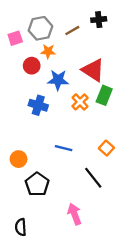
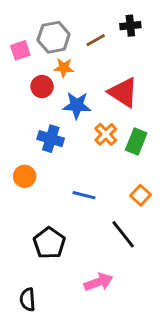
green rectangle: (104, 95) -> (136, 142), moved
orange circle: (18, 159) -> (25, 176), moved
pink arrow: (75, 214) -> (99, 282), turned 90

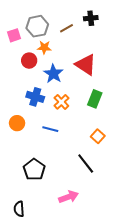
blue star: (77, 105) -> (53, 74), turned 30
orange cross: (106, 134) -> (61, 102), moved
blue line: (84, 195) -> (50, 129), moved

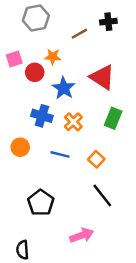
gray hexagon: (37, 26) -> (36, 18), moved
pink square: (14, 35) -> (14, 59), moved
orange square: (98, 136) -> (96, 159), moved

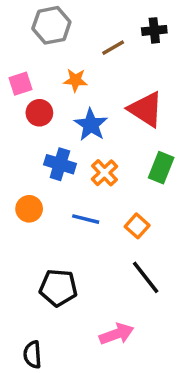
red circle: (35, 72) -> (39, 113), moved
black pentagon: (41, 203) -> (58, 288), turned -30

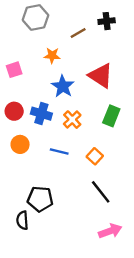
pink square: (21, 84) -> (14, 70), moved
red circle: (39, 113) -> (14, 111), moved
pink arrow: (117, 334) -> (110, 231), moved
black semicircle: (33, 355) -> (22, 220), moved

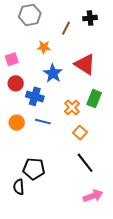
brown line: (78, 33) -> (66, 28), turned -32
red circle: (14, 111) -> (16, 83), moved
orange cross: (72, 120) -> (72, 107), moved
blue line: (59, 152) -> (43, 122), moved

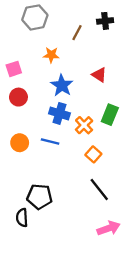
red triangle: (85, 64) -> (99, 75), size x0.6
blue cross: (35, 96) -> (59, 113), moved

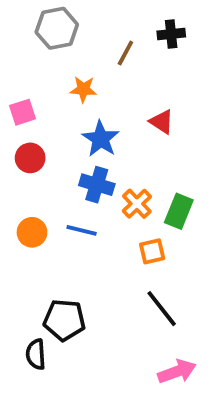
green rectangle: (110, 115) -> (179, 211), moved
orange square: (93, 154) -> (152, 251), turned 35

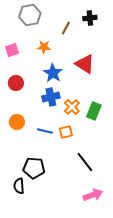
pink square: (22, 112) -> (12, 50), moved
red triangle: (162, 122) -> (85, 64), size x1.5
blue cross: (97, 185) -> (51, 97), turned -30
blue line: (82, 230) -> (45, 131), moved
orange square: (152, 251) -> (66, 132), moved

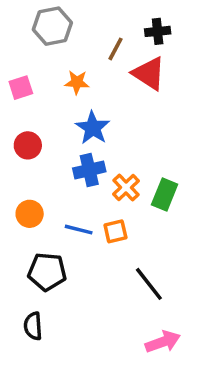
red triangle: (85, 64) -> (149, 73), moved
black pentagon: (34, 168) -> (47, 272), moved

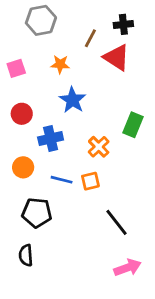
blue cross: (89, 170) -> (51, 139), moved
green rectangle: (165, 195) -> (133, 125), moved

